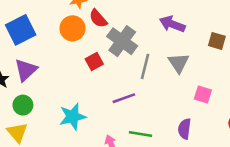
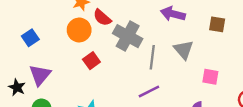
blue square: (21, 30) -> (30, 38), size x0.6
red square: (94, 61) -> (91, 61), moved
purple line: (124, 98) -> (149, 92), moved

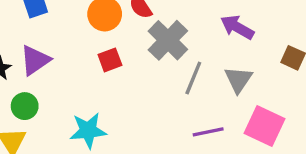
pink square: (210, 77) -> (265, 126), size x1.6
purple line: (149, 92) -> (208, 132), moved

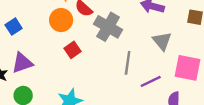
purple triangle: (35, 60) -> (22, 63), turned 30
gray line: (193, 78) -> (128, 63), moved

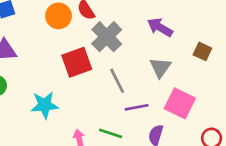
red square: (72, 50) -> (77, 62), moved, size x1.6
gray line: (128, 63) -> (117, 81), turned -50

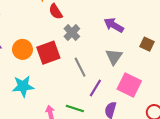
orange circle: (59, 16) -> (22, 49), moved
gray cross: (107, 37) -> (72, 33), size x0.7
purple line: (137, 107) -> (95, 88), turned -48

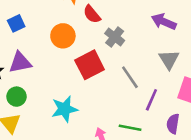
orange circle: (22, 49) -> (63, 36), moved

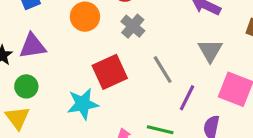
gray cross: (115, 37) -> (133, 26), moved
red square: (90, 65) -> (110, 72), moved

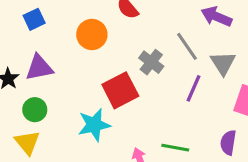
gray cross: (133, 26) -> (151, 62), moved
gray line: (163, 70) -> (187, 46), moved
purple line: (187, 98) -> (194, 88), moved

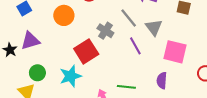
purple line: (194, 88) -> (135, 46), turned -48
green circle: (35, 110) -> (37, 73), moved

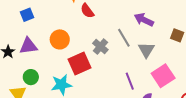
orange circle: (64, 15) -> (60, 39), moved
purple line: (135, 46) -> (130, 81), moved
pink square: (175, 52) -> (163, 76), turned 35

